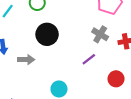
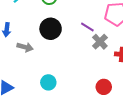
purple line: (89, 59) -> (87, 27), moved, turned 56

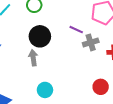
gray cross: (100, 42) -> (91, 42), turned 35
gray arrow: (25, 47) -> (33, 58), moved, turned -105

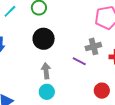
purple line: (76, 30) -> (79, 61), moved
gray arrow: (33, 58) -> (46, 71), moved

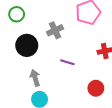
gray cross: (93, 46) -> (55, 30), moved

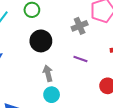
gray cross: (55, 30) -> (80, 26), moved

